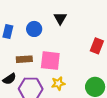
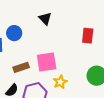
blue circle: (34, 29) -> (14, 33), moved

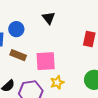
brown rectangle: (21, 67) -> (18, 55), moved, turned 35

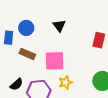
black triangle: (49, 18) -> (59, 26), moved

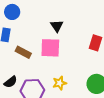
blue circle: (26, 28) -> (12, 12), moved
pink square: (55, 61) -> (50, 48), moved

